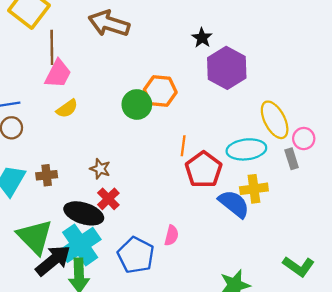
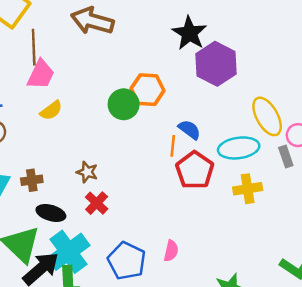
black star: (202, 38) -> (189, 33), size x1.6
blue semicircle: (234, 204) -> (189, 130), moved, size x0.7
black ellipse: (84, 213) -> (51, 213), moved, size x0.7
pink semicircle: (171, 235) -> (171, 251), moved

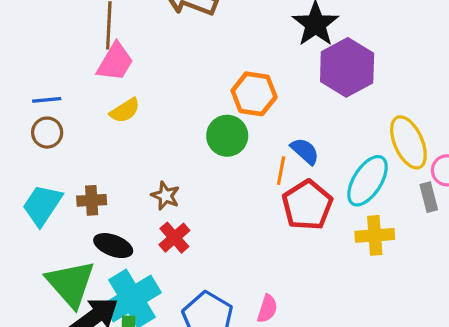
green circle: (124, 104) -> (227, 136), moved
cyan ellipse: (239, 148) -> (367, 181), turned -54

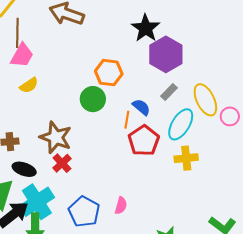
brown star: (165, 196) -> (56, 137), size x1.8
gray rectangle: (429, 197) -> (169, 92), moved, turned 60

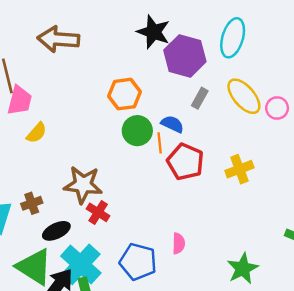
green circle: (93, 99) -> (137, 131), moved
cyan ellipse: (181, 124) -> (233, 38), moved
black ellipse: (24, 169) -> (56, 231), turned -30

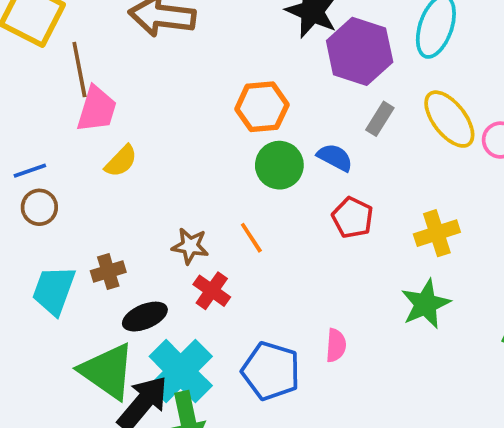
orange line: (160, 143) -> (251, 238), moved, turned -30
red pentagon: (185, 162) -> (353, 218), size x0.7
brown star: (83, 185) -> (190, 246), size x0.6
green star: (243, 269) -> (426, 304), moved

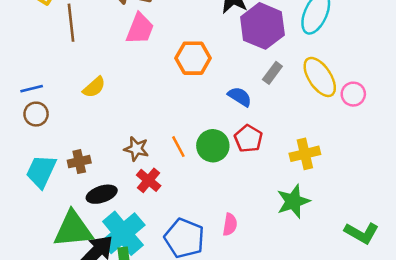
pink trapezoid: (97, 109) -> (140, 29), moved
green circle: (279, 165) -> (213, 146), moved
green triangle: (107, 371) -> (73, 229), turned -45

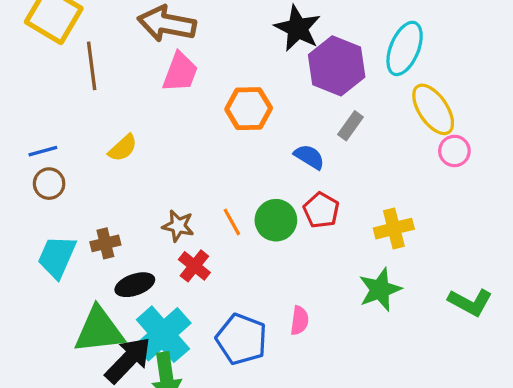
yellow ellipse: (320, 77) -> (433, 109), moved
green L-shape: (362, 233) -> (470, 302), moved

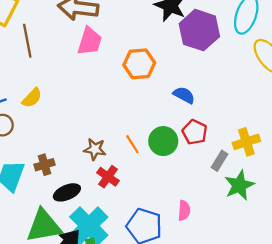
gray rectangle: (351, 126) -> (219, 161), moved
yellow semicircle: (123, 148) -> (32, 98), moved

